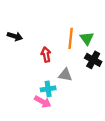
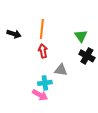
orange line: (71, 38) -> (42, 29), moved

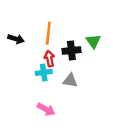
black cross: (87, 56) -> (71, 50), moved, turned -35
cyan cross: (45, 83) -> (44, 72), moved

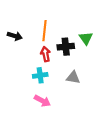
cyan cross: (44, 72) -> (40, 75), moved
gray triangle: (70, 80) -> (73, 77), moved

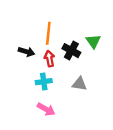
black arrow: (15, 36) -> (26, 52), moved
black cross: (66, 47) -> (71, 51), turned 35

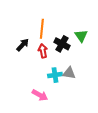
black arrow: (26, 52) -> (23, 45), turned -64
cyan cross: (44, 82) -> (55, 75), moved

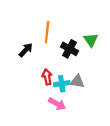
red arrow: (43, 51) -> (47, 77), moved
pink arrow: (40, 95) -> (57, 104), moved

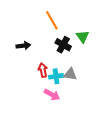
orange line: (47, 32) -> (52, 20), moved, turned -36
black arrow: (26, 50) -> (23, 46), turned 40

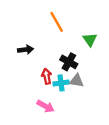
black cross: (63, 45) -> (69, 62), moved
pink arrow: (52, 95) -> (46, 106), moved

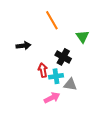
gray triangle: (77, 81) -> (70, 84), moved
pink arrow: (46, 106) -> (52, 98), moved, turned -56

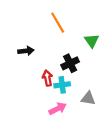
black cross: (63, 57) -> (70, 63), turned 35
gray triangle: (70, 84) -> (88, 98), moved

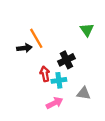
orange line: (58, 23) -> (36, 38), moved
green triangle: (92, 41) -> (87, 30), moved

